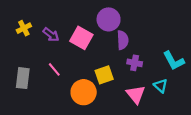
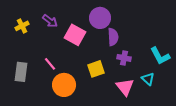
purple arrow: (51, 35) -> (50, 21), moved
orange circle: (84, 92) -> (64, 85), moved

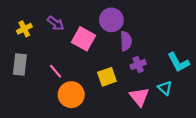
purple cross: (124, 58) -> (138, 65), turned -32
gray rectangle: (21, 72) -> (20, 65), moved

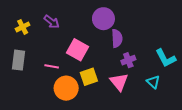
pink square: (83, 39) -> (78, 50), moved
pink line: (56, 71) -> (52, 66), turned -40
yellow square: (107, 77) -> (89, 77), moved
pink triangle: (139, 97) -> (119, 82), moved

